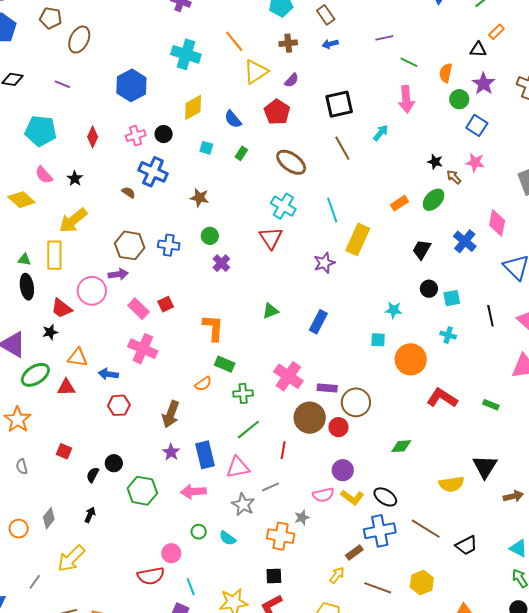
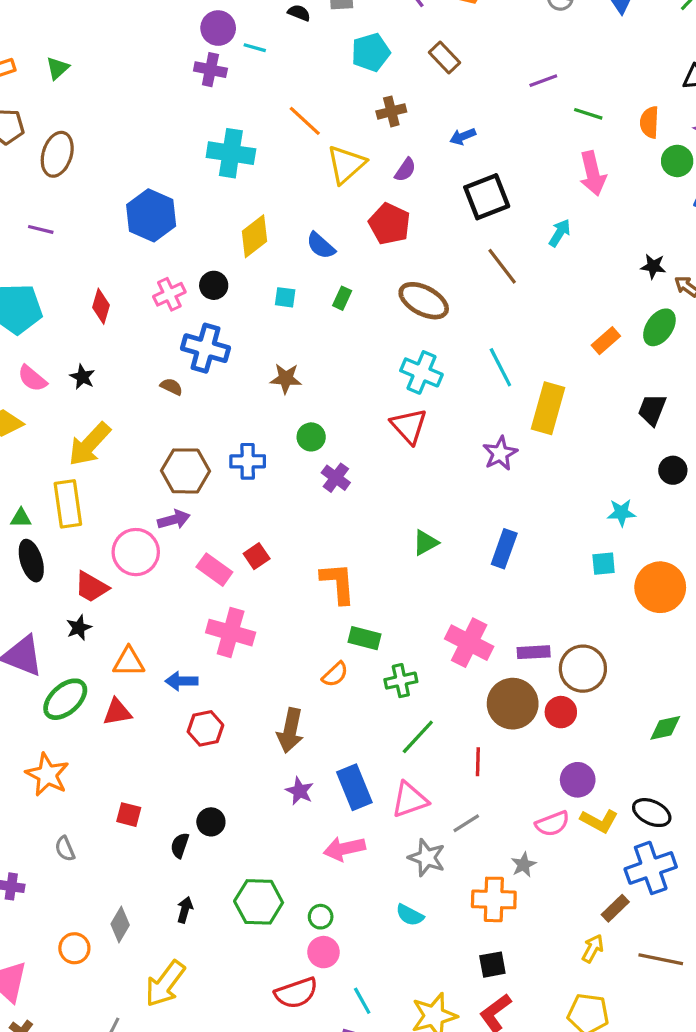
blue arrow: (330, 44) -> (463, 136), moved
green hexagon: (142, 491) -> (259, 902), moved
green circle: (199, 532) -> (321, 917), moved

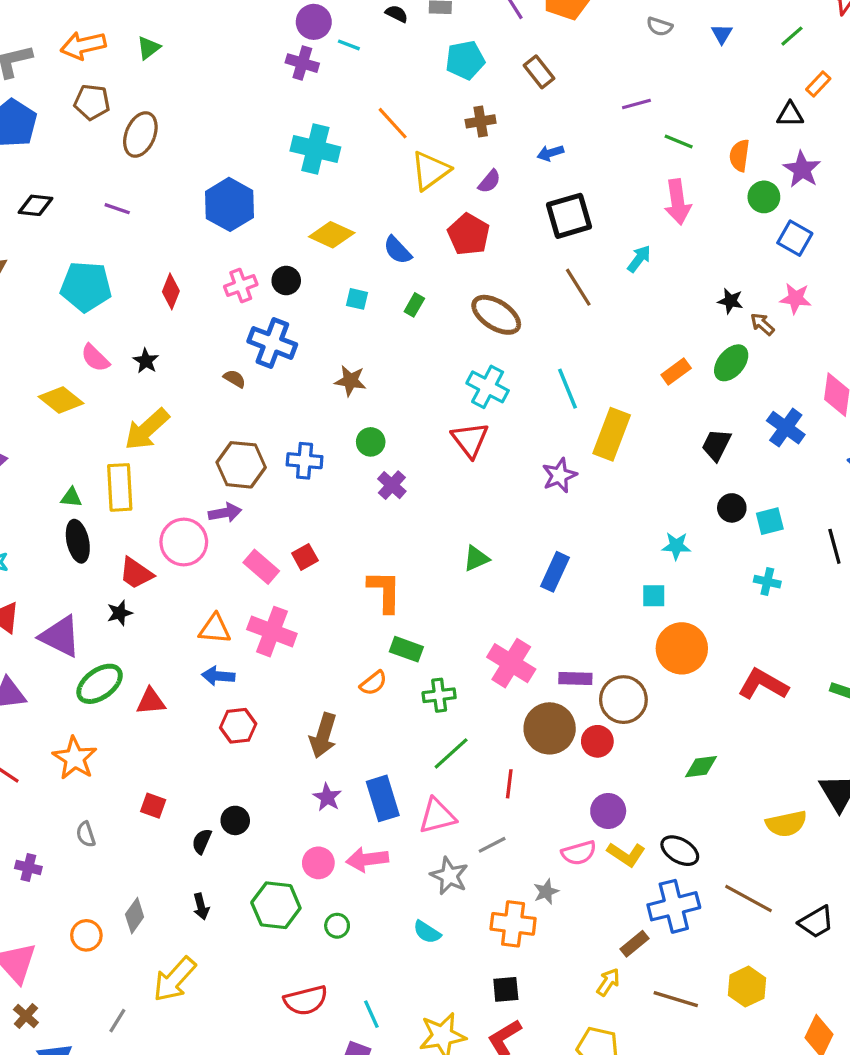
yellow diamond: (255, 236) -> (332, 235), turned 57
orange circle: (660, 587) -> (682, 648), moved
orange triangle: (129, 662) -> (215, 629), moved
black arrow: (185, 910) -> (201, 907), turned 145
pink circle: (323, 952) -> (318, 863), moved

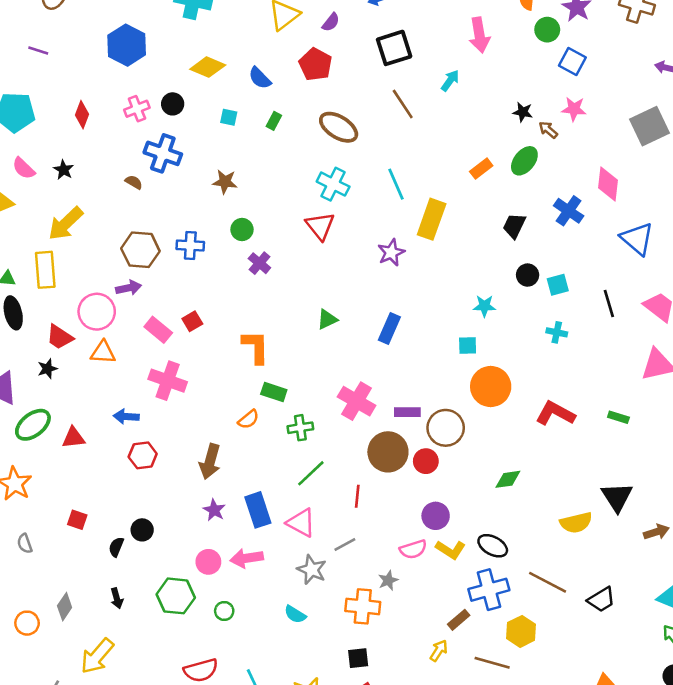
orange triangle: (215, 629) -> (103, 352), moved
pink triangle: (437, 816) -> (301, 523), turned 44
yellow hexagon: (747, 987) -> (521, 631), moved

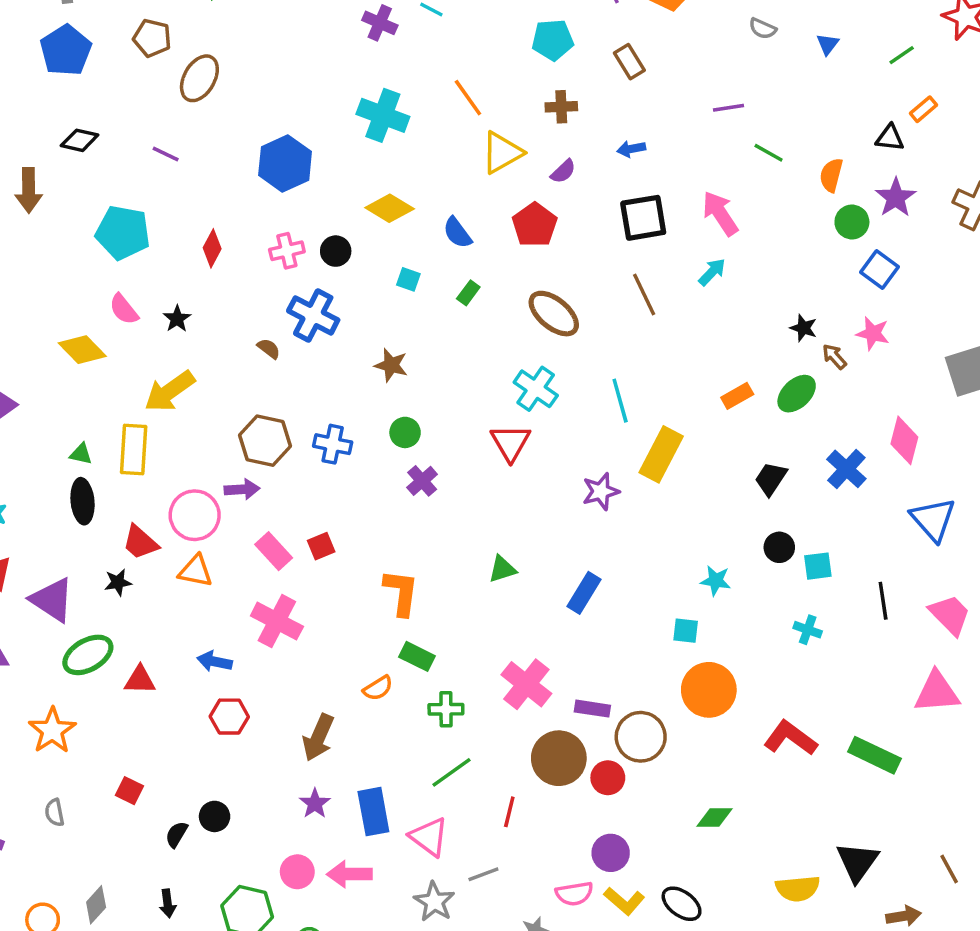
pink arrow: (479, 35) -> (720, 213), moved, turned 148
green rectangle: (618, 417) -> (874, 755), size x1.8

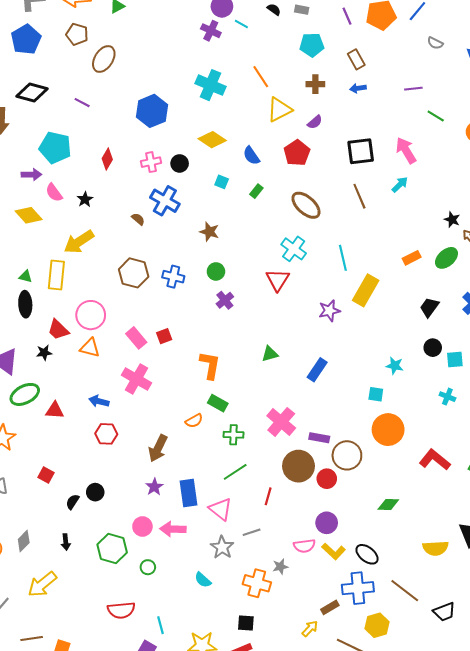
black diamond: (80, 140) -> (32, 93), size x1.4
blue arrow: (631, 149) -> (358, 88), moved
purple arrow: (242, 489) -> (31, 175), moved

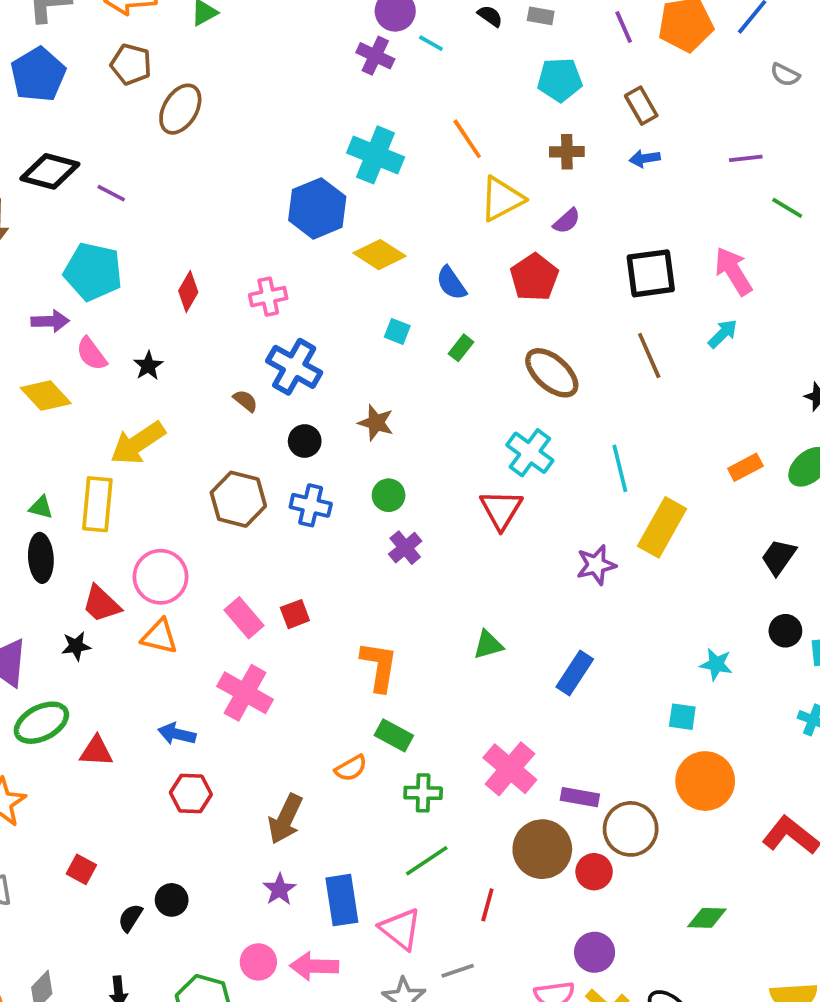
purple line: (82, 103) -> (111, 193), moved
blue hexagon: (152, 111) -> (317, 208), moved
black circle: (180, 163) -> (305, 441), moved

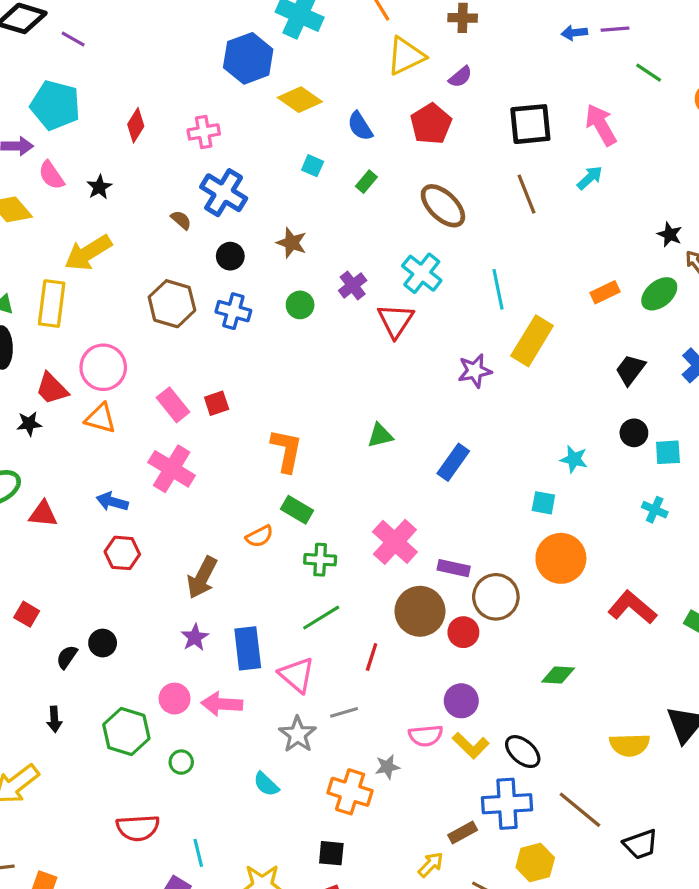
blue arrow: (645, 158) -> (574, 33), moved
purple cross: (405, 548) -> (353, 285), moved

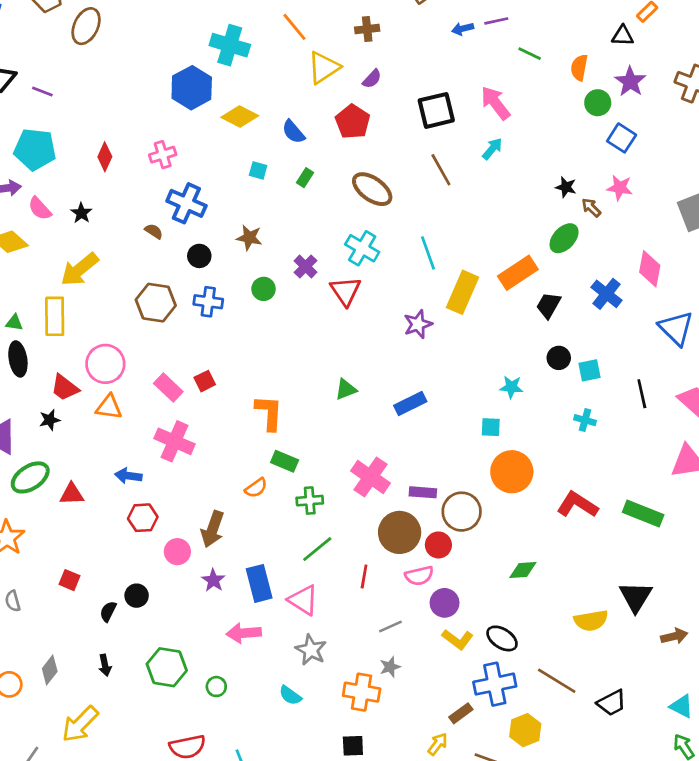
orange rectangle: (605, 292) -> (518, 273), moved, size x1.6
blue rectangle: (453, 462) -> (410, 403), turned 36
pink circle: (175, 699) -> (177, 552), moved
gray line: (344, 712) -> (390, 627), moved
pink semicircle: (426, 736) -> (419, 576), moved

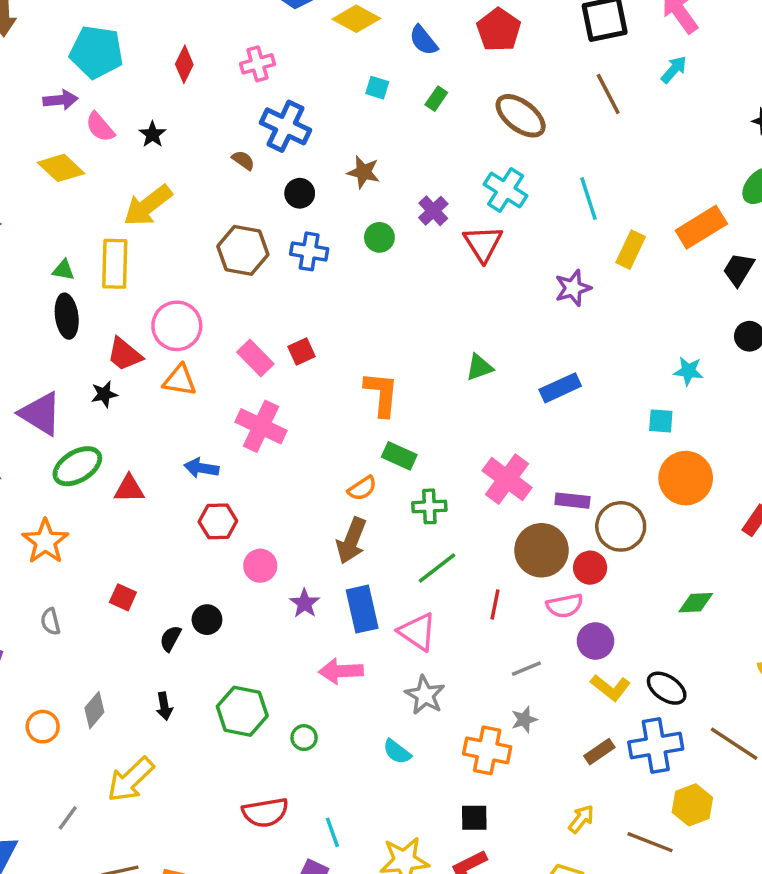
yellow rectangle: (463, 292) -> (631, 250), size x0.7
brown arrow: (213, 529) -> (351, 541), moved
brown rectangle: (461, 713) -> (599, 752), moved

